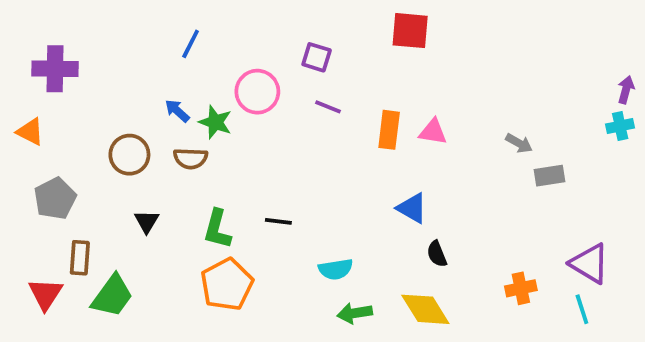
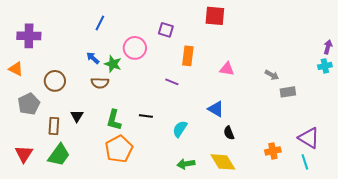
purple line: (328, 107) -> (172, 82), moved
orange rectangle: (389, 130) -> (188, 56), moved
brown circle: (129, 155) -> (55, 81), moved
brown rectangle: (80, 258) -> (54, 126), moved
cyan semicircle: (336, 269) -> (180, 129), moved, turned 132

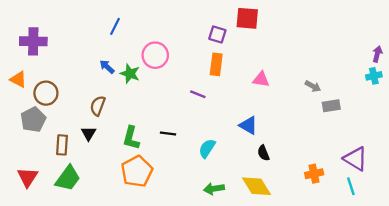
purple square: (166, 30) -> (217, 34), moved
brown circle: (55, 81) -> (46, 93), moved
brown semicircle: (100, 83) -> (98, 106), moved, turned 108

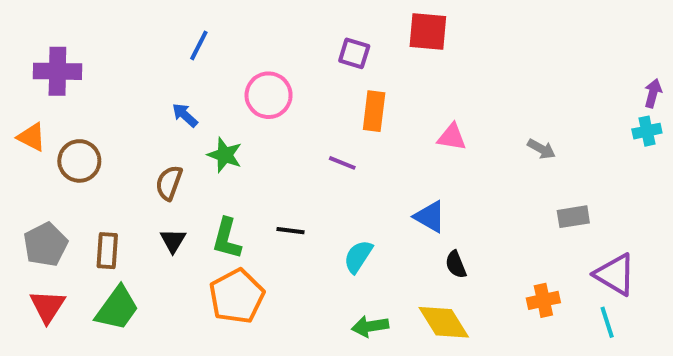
purple square: (217, 34) -> (354, 53), moved
green star: (130, 74) -> (225, 155), moved
gray rectangle: (331, 106) -> (573, 217), moved
gray pentagon: (33, 120) -> (45, 245), moved
black triangle: (88, 133) -> (173, 241), moved

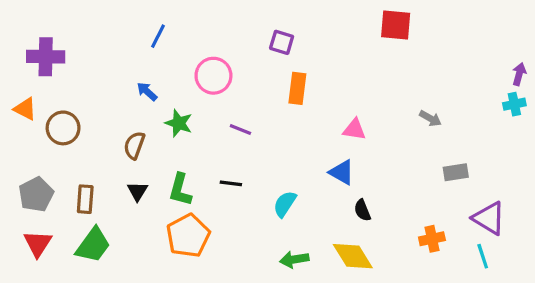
red square: (428, 31) -> (396, 25), moved
pink triangle: (452, 137) -> (354, 130), moved
purple line: (342, 163) -> (240, 130), moved

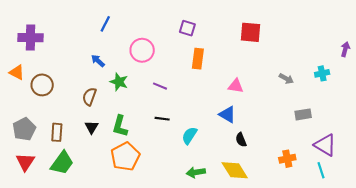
red square: (396, 25) -> (251, 32), moved
cyan cross: (514, 104) -> (322, 73), moved
black line: (231, 183) -> (162, 119), moved

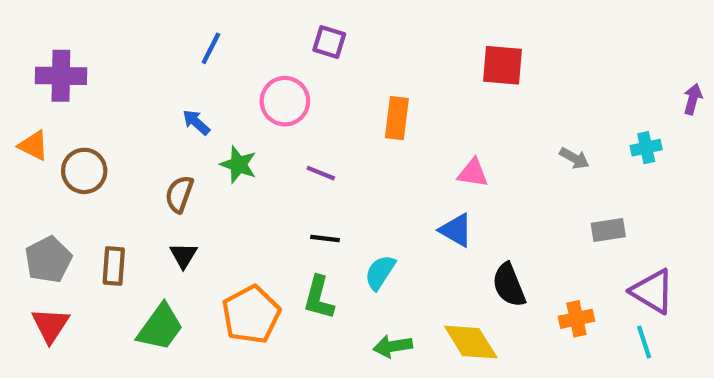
purple square: (187, 28) -> (329, 42), moved
green L-shape: (120, 126) -> (319, 298), moved
black semicircle: (241, 140) -> (509, 285), moved, size x1.5
green trapezoid: (62, 163) -> (160, 327), moved

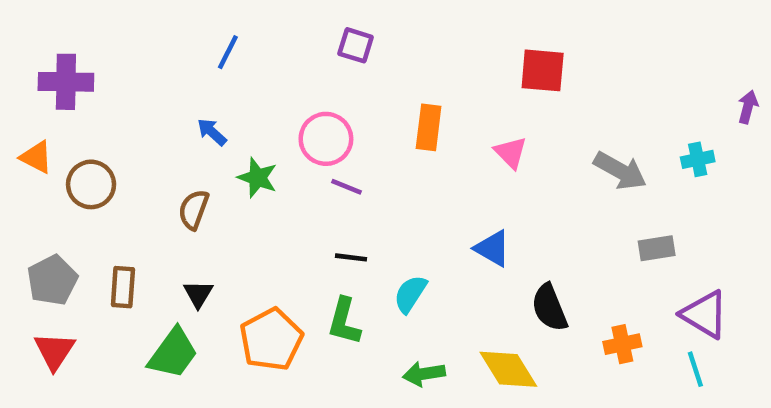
pink circle: (285, 101) -> (326, 139), moved
gray arrow: (574, 158) -> (620, 171), size x1.6
pink triangle: (473, 173) -> (511, 153), moved, turned 36
black triangle: (183, 255) -> (198, 294), moved

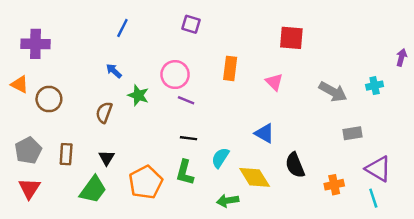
yellow diamond: (508, 369) -> (255, 177), moved

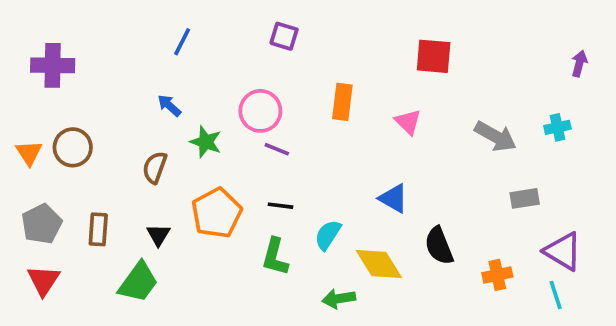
purple arrow: (401, 57) -> (579, 64), moved
orange triangle: (20, 84) -> (29, 153), moved, turned 30
orange pentagon: (146, 182) -> (217, 213), moved

